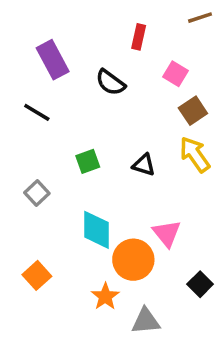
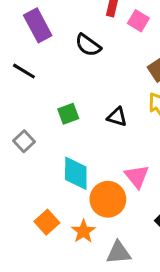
pink square: (175, 74) -> (138, 21), moved
orange square: (37, 275) -> (47, 222), moved

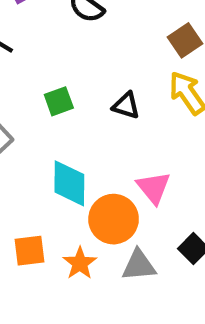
orange square: (47, 222) -> (29, 251), turned 35
gray triangle: (119, 253) -> (139, 265), moved

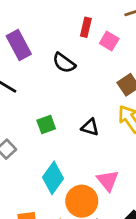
cyan diamond: (69, 183) -> (53, 178), turned 36

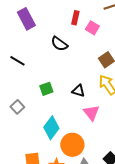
purple rectangle: (19, 45) -> (26, 19), moved
pink triangle: (108, 181) -> (91, 113), moved

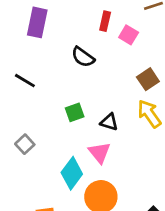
purple rectangle: (26, 19) -> (37, 22), turned 40
green square: (46, 89) -> (75, 112), moved
pink triangle: (91, 113) -> (99, 152), moved

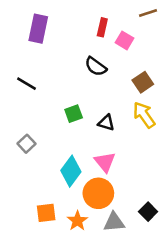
black semicircle: (83, 57) -> (96, 67), moved
pink triangle: (99, 152) -> (105, 162), moved

